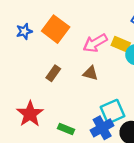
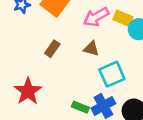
cyan square: (113, 112) -> (112, 74), moved
green rectangle: (66, 129) -> (80, 107), moved

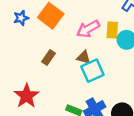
yellow rectangle: (123, 18) -> (112, 30), turned 70
cyan square: (112, 74) -> (92, 71), moved

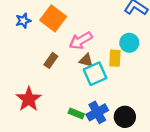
pink arrow: (88, 29) -> (81, 41), moved
yellow rectangle: (112, 30) -> (115, 58), moved

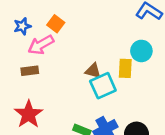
orange square: (53, 18) -> (56, 24), size x0.6
pink arrow: (81, 41) -> (41, 45), moved
brown rectangle: (51, 60) -> (30, 71), moved, turned 48

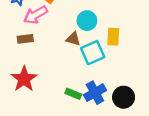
cyan circle: (141, 51) -> (87, 21), moved
brown triangle: (93, 71) -> (73, 39), moved

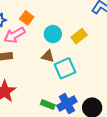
cyan circle: (87, 21) -> (53, 34), moved
yellow rectangle: (113, 37) -> (79, 36), moved, turned 49

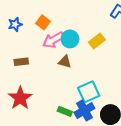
pink arrow: (15, 35) -> (53, 40), moved
cyan square: (65, 68) -> (89, 92), moved

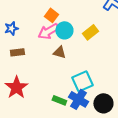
orange square: (43, 22) -> (51, 15), moved
blue star: (15, 24) -> (11, 28), moved
blue cross: (84, 110) -> (78, 99), turned -30

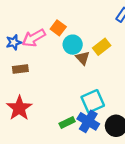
pink arrow: (48, 31) -> (34, 38), moved
brown triangle: (59, 52) -> (83, 58), moved, turned 32
green rectangle: (59, 100) -> (67, 122), turned -48

